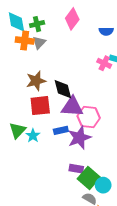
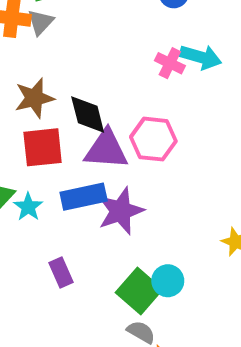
pink hexagon: (89, 117) -> (153, 139), moved
blue rectangle: (61, 130) -> (84, 197), size x1.5
purple rectangle: (76, 169) -> (61, 273), moved, turned 56
cyan circle: (103, 185) -> (168, 281), moved

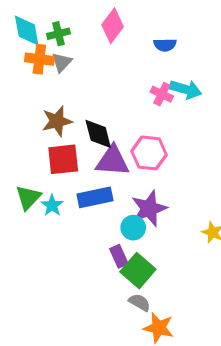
purple star: (121, 211) -> (149, 209), moved
purple rectangle: (61, 273) -> (119, 256), moved
cyan circle: (168, 281) -> (133, 228), moved

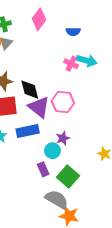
purple triangle: (113, 161) -> (39, 107), turned 35
purple star: (149, 209) -> (63, 138), size x0.6
green square: (138, 271) -> (68, 177), moved
gray semicircle: (140, 302) -> (57, 199), size x1.6

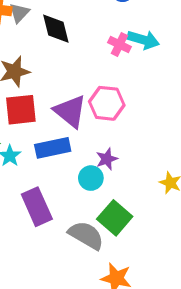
black diamond: (30, 90) -> (56, 29), moved
purple rectangle: (43, 169) -> (37, 207), moved, size x1.6
gray semicircle: (57, 199) -> (86, 235), moved

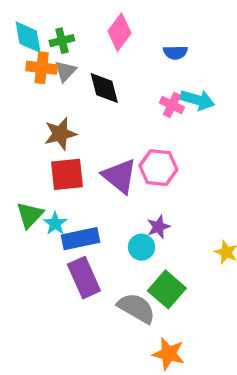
blue rectangle: (53, 148) -> (81, 239), moved

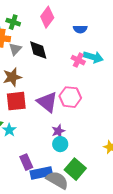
green cross: (62, 41) -> (13, 22), turned 32
gray triangle: (65, 71) -> (15, 49), moved
purple star: (158, 227) -> (58, 131), moved
blue rectangle: (81, 239) -> (41, 173), moved
purple rectangle: (84, 278) -> (26, 162), size x0.7

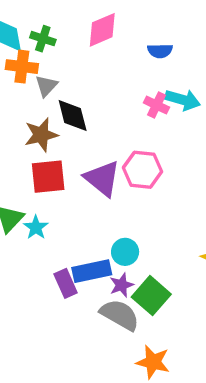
pink diamond: (47, 17) -> (102, 30), turned 30
black diamond: (38, 50) -> (73, 116), moved
purple star: (58, 131) -> (122, 285), moved
blue rectangle: (41, 173) -> (92, 271), moved

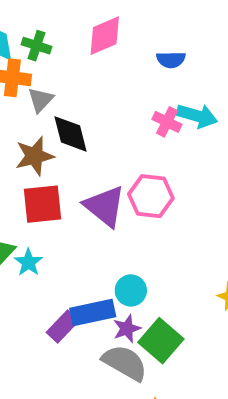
purple rectangle: (66, 283) -> (63, 327), turned 68

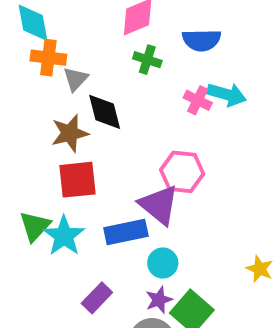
green cross: (36, 46) -> (147, 60), moved
blue semicircle: (171, 60) -> (202, 40), size x1.4
purple triangle: (105, 206) -> (159, 205), moved
cyan star: (28, 262) -> (64, 236), size x1.5
blue rectangle: (93, 313) -> (126, 232), moved

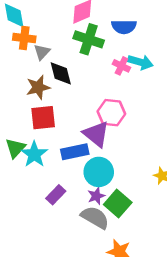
green cross: (147, 60) -> (89, 39), size x1.6
cyan circle: (163, 263) -> (99, 172), size x1.5

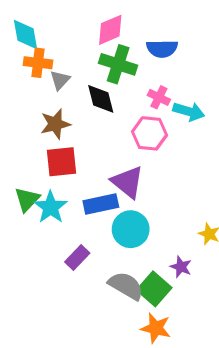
cyan arrow: (140, 62) -> (189, 111), moved
black diamond: (61, 73) -> (101, 99), moved
pink hexagon: (111, 113) -> (149, 133), moved
purple star: (96, 196) -> (181, 267), moved, turned -30
green square: (118, 204) -> (154, 289), moved

